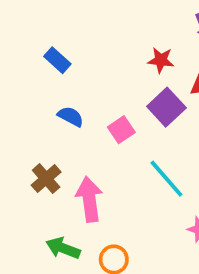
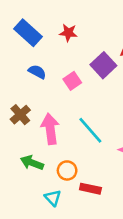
blue rectangle: (57, 60) -> (28, 33), size x1.5
red star: (161, 60) -> (68, 33), moved
cyan line: (166, 179) -> (90, 130), moved

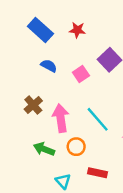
orange circle: (67, 170) -> (76, 147), moved

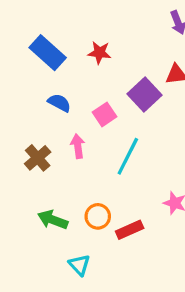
pink arrow: (61, 118) -> (78, 146), moved, size x0.6
cyan line: (98, 119) -> (128, 156), moved, turned 68
red rectangle: (98, 173) -> (130, 230), moved, turned -36

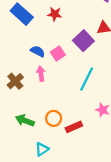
blue semicircle: (59, 103) -> (38, 51), moved
cyan line: (128, 156) -> (87, 79), moved
cyan triangle: (79, 265) -> (42, 149), turned 40

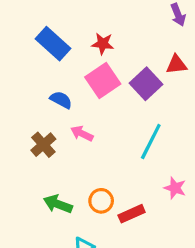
blue semicircle: (38, 51) -> (61, 100), moved
pink square: (58, 53) -> (103, 81), moved, size x1.5
pink arrow: (41, 74) -> (82, 133), turned -56

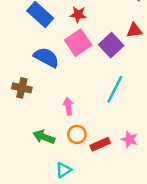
blue semicircle: (61, 100) -> (46, 57), size x1.5
pink arrow: (82, 133) -> (68, 106), moved, turned 56
brown cross: (43, 145) -> (22, 88), moved, turned -36
pink star: (175, 188) -> (130, 139), moved

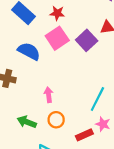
cyan line: (115, 89) -> (97, 99), moved
red rectangle: (100, 144) -> (84, 135), moved

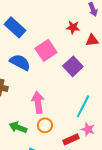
red star: (57, 13) -> (73, 27), moved
purple square: (87, 40) -> (73, 66), moved
pink arrow: (49, 95) -> (38, 102), size x1.5

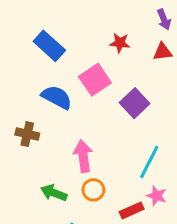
red star: (73, 27) -> (120, 43), moved
red triangle: (92, 40) -> (162, 52), moved

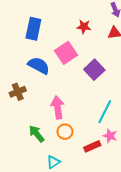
blue rectangle: (49, 46) -> (33, 29), turned 60
brown cross: (27, 134) -> (18, 92), turned -35
green arrow: (54, 193) -> (37, 134), turned 30

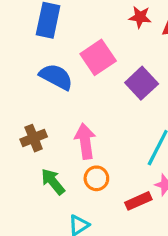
red star: (84, 27) -> (140, 17), moved
brown cross: (18, 92) -> (34, 138), moved

